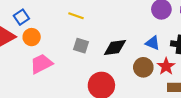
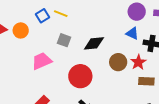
blue square: (21, 17) -> (42, 16), moved
blue triangle: (153, 43) -> (132, 33), moved
pink trapezoid: (41, 64) -> (42, 61), moved

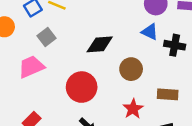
gray square: (64, 40) -> (47, 37), moved, turned 32
red star: (138, 62) -> (133, 109), moved

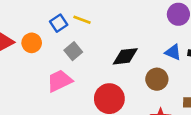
blue triangle: (150, 32) -> (173, 52), moved

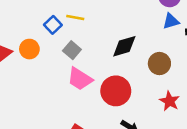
blue triangle: (173, 52) -> (171, 21), moved, turned -30
pink trapezoid: (60, 81) -> (80, 79), moved, turned -112

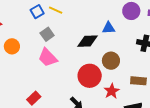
blue triangle: (171, 21) -> (109, 28), moved
orange circle: (29, 49) -> (12, 46), moved
red circle: (116, 91) -> (90, 76), moved

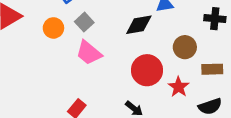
orange circle: (12, 46) -> (53, 28), moved
brown circle: (111, 61) -> (185, 47), moved

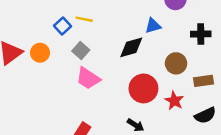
orange circle: (53, 28) -> (40, 53), moved

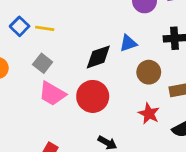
blue square: (63, 26) -> (20, 26), moved
blue triangle: (153, 26) -> (128, 43), moved
red circle: (143, 88) -> (93, 96), moved

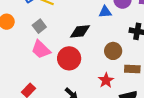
blue triangle: (128, 43) -> (105, 12), moved

